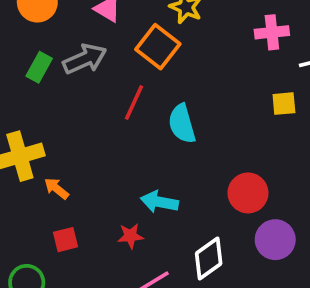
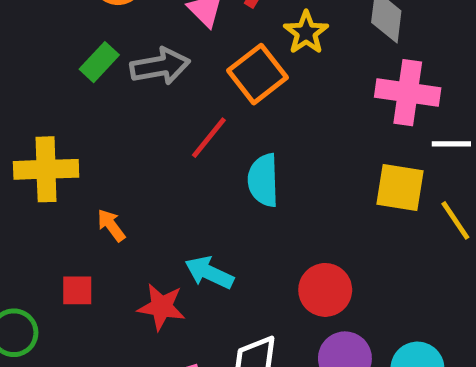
pink cross: (272, 32) -> (408, 93), size x1.4
yellow square: (284, 104) -> (400, 187), size x1.5
orange arrow: (56, 188) -> (111, 225), moved
red star: (131, 236) -> (161, 307), size x1.4

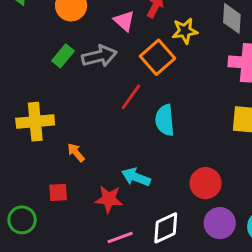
yellow star: (306, 33) -> (185, 31), turned 30

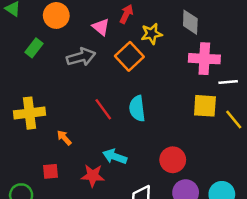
green rectangle: (63, 56) -> (34, 48), moved
red line: (131, 97) -> (103, 109), moved, turned -70

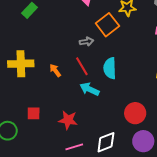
gray arrow: (81, 57) -> (87, 42), moved, size x0.6
orange arrow: (64, 138) -> (55, 70), moved
cyan arrow: (115, 157) -> (89, 89), moved

